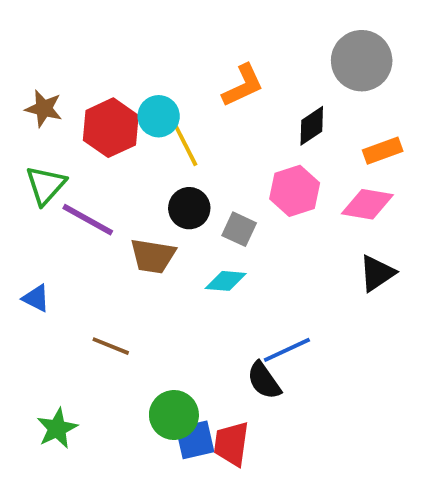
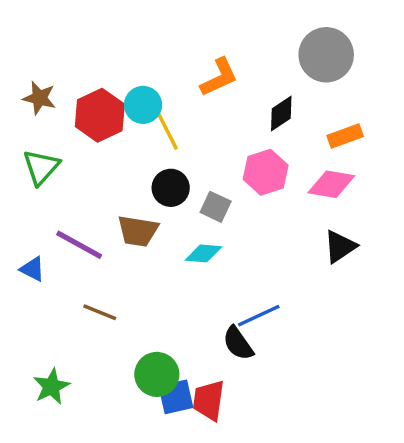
purple line: (88, 220) -> (79, 245), moved

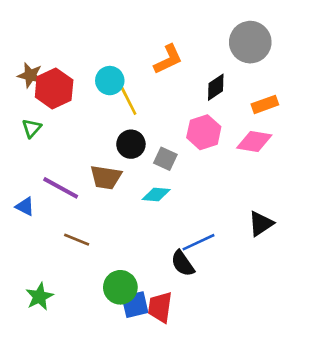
red hexagon: (100, 115) -> (54, 88), moved
green triangle: (41, 167) -> (32, 128), size x0.7
black triangle: (340, 247) -> (261, 224), moved

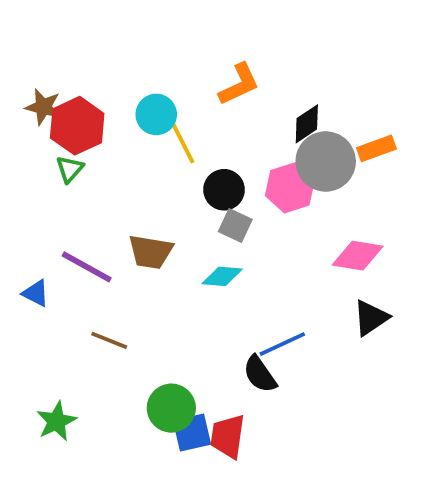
gray circle: (250, 42) -> (326, 161), moved
green triangle: (32, 128) -> (70, 169), moved
pink diamond: (254, 142) -> (358, 256), moved
black circle: (131, 144) -> (224, 190), moved

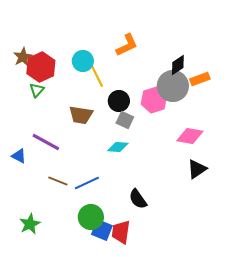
brown star: (43, 107) -> (23, 57), turned 30
black diamond: (307, 124) -> (178, 65), moved
brown trapezoid: (151, 252) -> (81, 115), moved
blue line: (282, 344) -> (87, 183), moved
blue square: (192, 433) -> (102, 230), turned 35

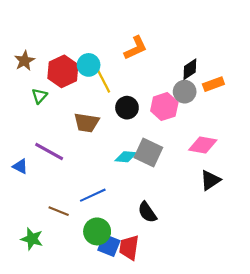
red hexagon: (41, 67) -> (63, 71), moved
gray circle: (173, 86) -> (185, 92), size x0.7
gray square: (125, 120) -> (148, 152), moved, size x1.5
brown line: (58, 181) -> (59, 211), moved
green star: (30, 224) -> (32, 239), turned -30

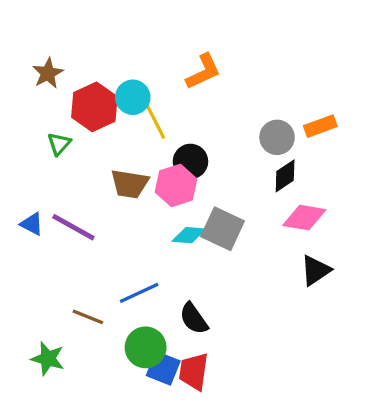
brown star: (25, 61) -> (48, 73), moved
black diamond: (190, 69) -> (285, 176), moved
pink hexagon: (164, 107) -> (176, 185), moved
blue triangle: (20, 166) -> (32, 224), moved
black semicircle: (147, 212) -> (194, 319), moved

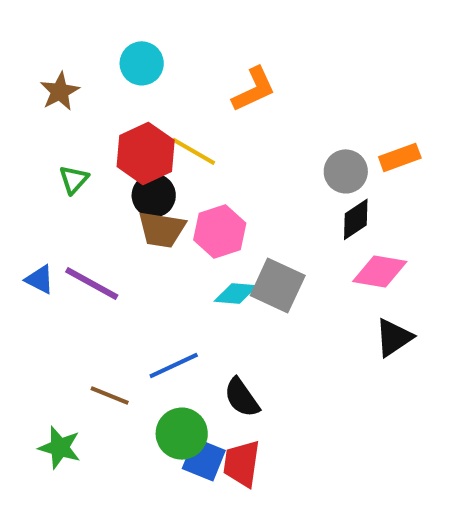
cyan circle: (133, 97) -> (142, 63), moved
red hexagon: (94, 107) -> (146, 153), moved
yellow line: (155, 121) -> (194, 151), turned -33
black circle: (190, 161) -> (154, 195), moved

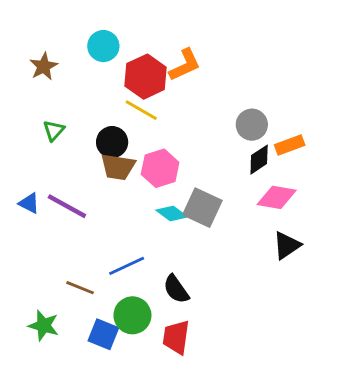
red hexagon: (146, 153) -> (146, 77), moved
orange rectangle: (400, 157) -> (290, 145), moved
cyan diamond: (236, 294) -> (172, 213), turned 32
blue square: (204, 460) -> (103, 334), moved

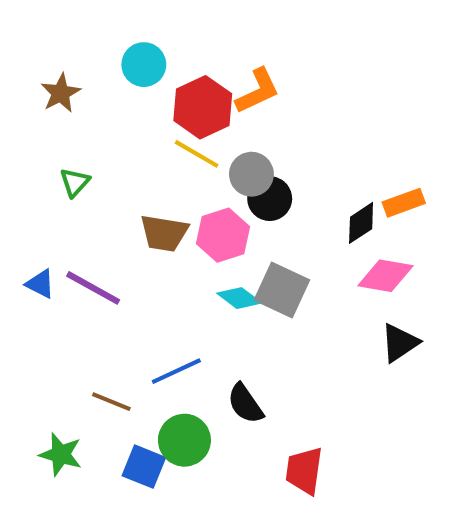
gray circle: (252, 125) -> (251, 174), moved
black circle: (112, 142) -> (270, 199), moved
red trapezoid: (176, 337) -> (304, 471), moved

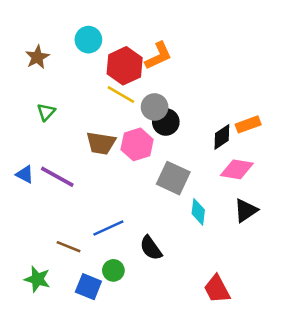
cyan diamond: (239, 298) -> (198, 212), moved, turned 60
green circle: (184, 440) -> (113, 270), size x0.7
red trapezoid: (304, 471) -> (217, 289), moved, turned -36

